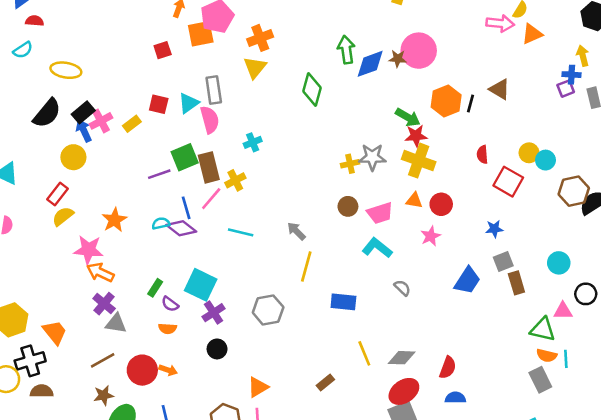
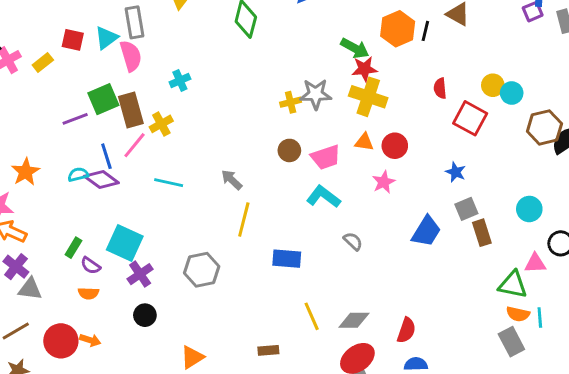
blue star: (494, 229) -> (456, 172), turned 30
brown rectangle: (325, 383) -> (268, 350), turned 36

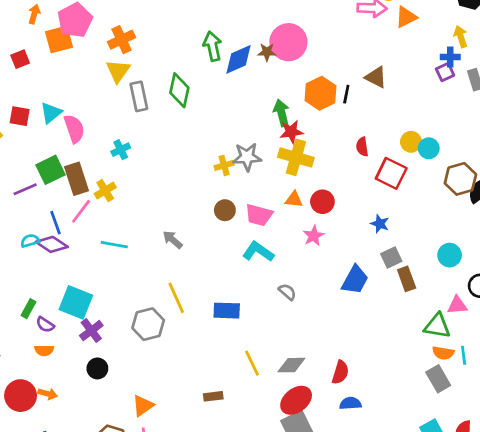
gray rectangle: (135, 22) -> (139, 96), moved
green arrow: (355, 48) -> (282, 113), turned -130
pink trapezoid: (326, 157) -> (259, 215), turned 36
yellow line: (244, 220) -> (176, 298), moved, turned -36

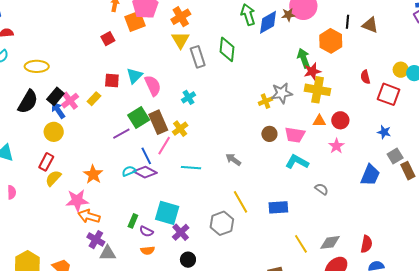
black line: (346, 94) -> (348, 22), moved

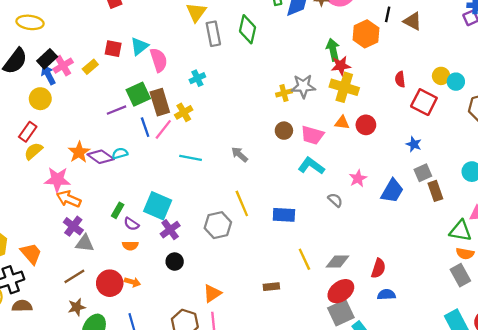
pink star: (336, 146) -> (358, 178), moved
blue line: (146, 156) -> (145, 127), moved
purple diamond: (145, 172) -> (101, 157), moved

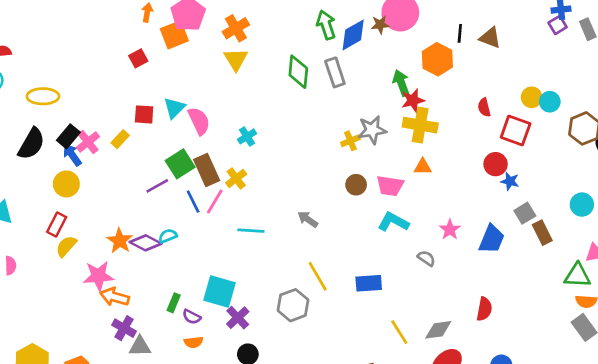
gray rectangle: (213, 34) -> (335, 72), moved
red circle: (366, 125) -> (496, 164), moved
red semicircle: (378, 268) -> (484, 309), moved

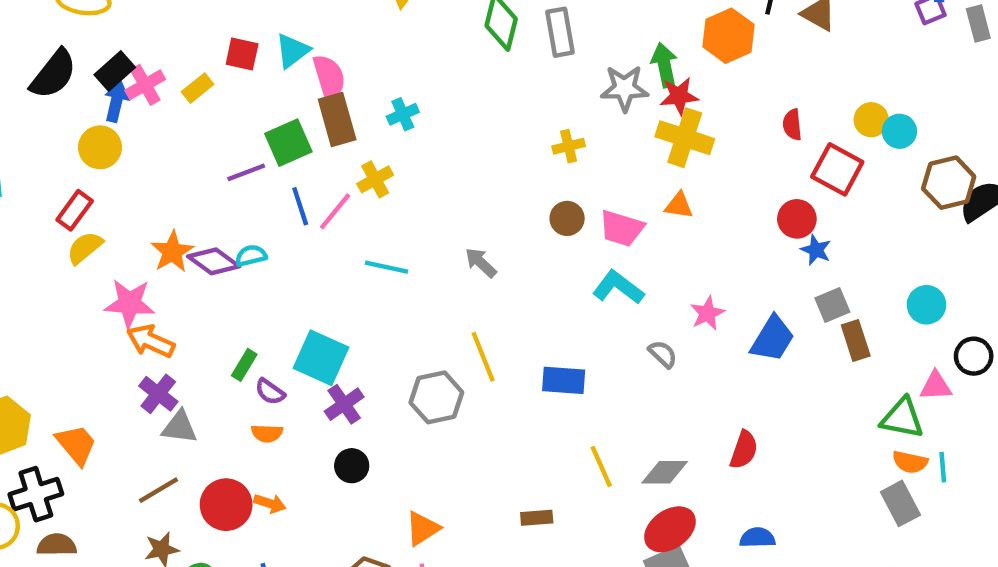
gray star: (372, 130) -> (624, 88), moved
blue arrow: (72, 155) -> (116, 102), turned 40
brown rectangle: (207, 170) -> (337, 119), moved

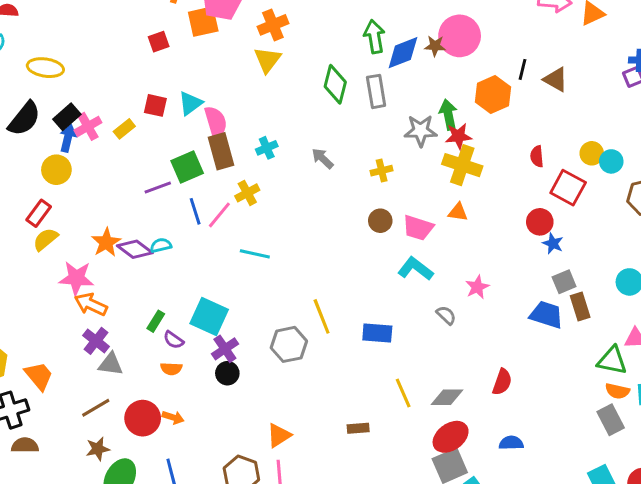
gray arrow: (481, 263) -> (323, 158), moved
blue trapezoid: (772, 339) -> (546, 315), moved, turned -104
black circle: (352, 466) -> (227, 373), moved

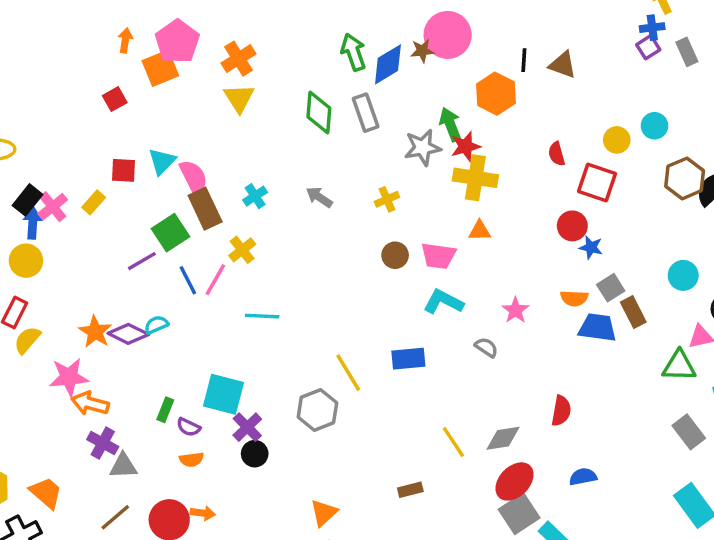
cyan circle: (611, 161) -> (654, 126), moved
blue rectangle: (377, 333) -> (408, 359), moved
orange semicircle: (617, 391) -> (574, 298), moved

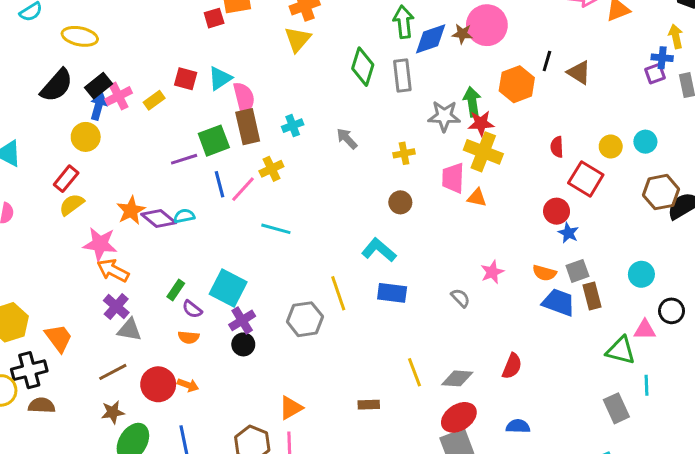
red square: (115, 99) -> (214, 18), moved
pink trapezoid: (438, 256) -> (453, 178), moved, turned 72
cyan L-shape: (443, 302) -> (379, 250), moved

